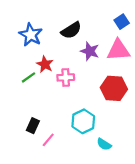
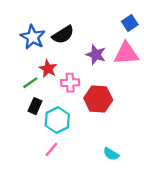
black semicircle: (71, 30) -> (63, 35), moved
red hexagon: (114, 88) -> (98, 99), moved
cyan hexagon: (83, 121) -> (57, 120), moved
black rectangle: (33, 126) -> (35, 106), moved

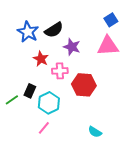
purple star: (96, 55) -> (72, 47), moved
green line: (30, 83) -> (12, 100), moved

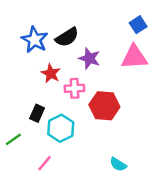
green line: (12, 100) -> (13, 139), moved
pink line: (44, 128) -> (45, 163), moved

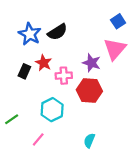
pink triangle: (134, 57) -> (115, 49), turned -45
purple star: (89, 58) -> (91, 63), moved
black rectangle: (37, 113) -> (24, 71), moved
cyan semicircle: (118, 164) -> (89, 141), moved, turned 80

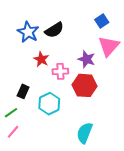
blue square: (118, 21) -> (102, 21), moved
black rectangle: (24, 71) -> (23, 91), moved
pink line: (38, 139) -> (13, 132), moved
cyan semicircle: (89, 141) -> (85, 133), size x1.5

